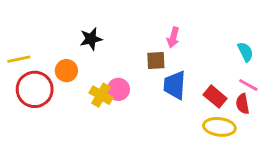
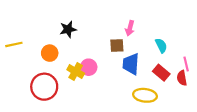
cyan semicircle: (245, 52) -> (161, 46), moved
pink line: (248, 85) -> (186, 64), turned 48
red circle: (35, 89) -> (44, 87), moved
yellow ellipse: (219, 127) -> (145, 95), moved

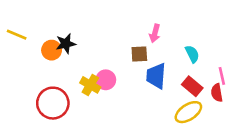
black star: (68, 29) -> (66, 44), moved
yellow line: (14, 44) -> (17, 35), moved, turned 35
orange circle: (50, 53) -> (52, 50), moved
yellow ellipse: (145, 95) -> (188, 112), moved, turned -40

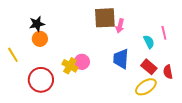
yellow line: (17, 35) -> (13, 55), moved, turned 35
black star: (66, 44) -> (37, 24), moved
brown square: (139, 54) -> (105, 18), moved, size x1.6
pink line: (222, 76) -> (164, 33), moved

